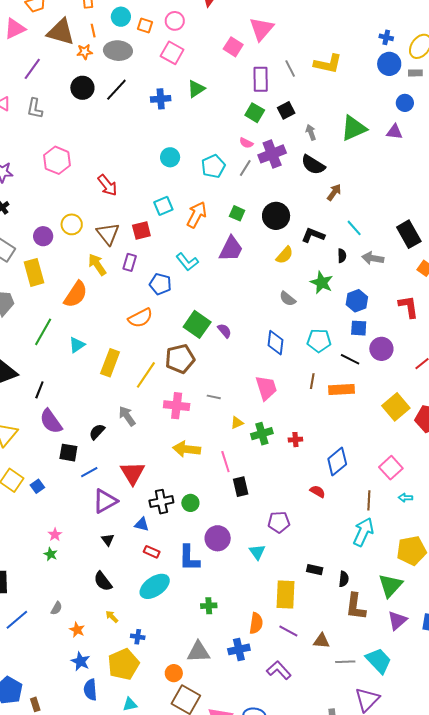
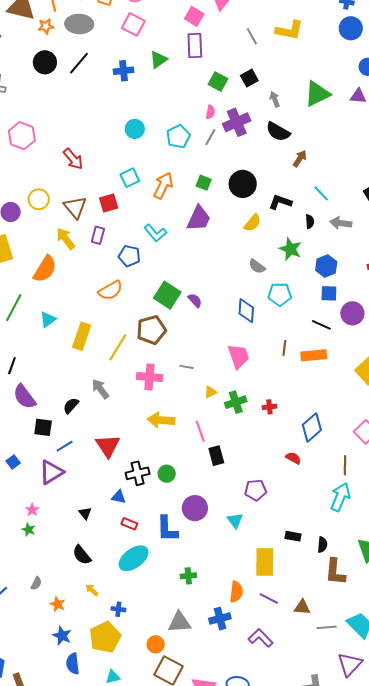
purple rectangle: (261, 79) -> (195, 46), moved
pink semicircle: (246, 143) -> (210, 112), turned -104
cyan pentagon: (319, 341) -> (280, 294), moved
purple triangle: (105, 501) -> (51, 472), moved

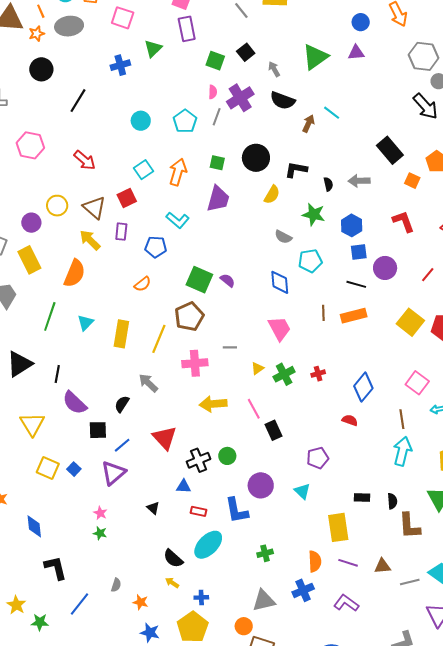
black line: (79, 63) -> (78, 101), moved
cyan line: (321, 193) -> (332, 113), moved
orange semicircle: (110, 290) -> (143, 284), size x0.7
black semicircle: (82, 555) -> (173, 559), moved

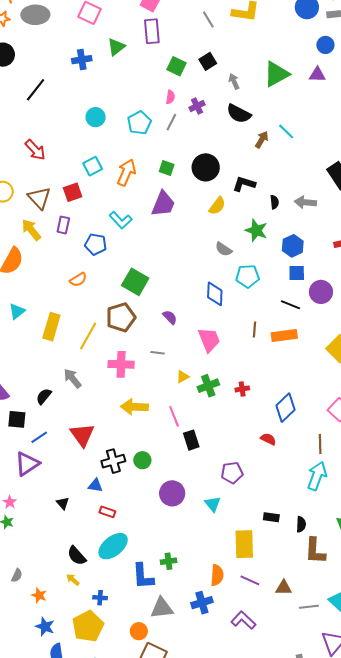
purple cross: (240, 98) -> (197, 106), size x0.6
purple semicircle: (228, 280) -> (170, 317), moved
blue L-shape: (237, 510) -> (143, 576), moved

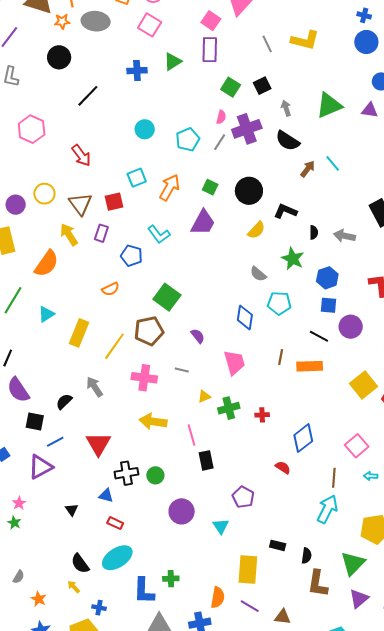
purple cross: (197, 106) -> (247, 129), size x1.8
purple pentagon: (232, 473) -> (243, 497), turned 30

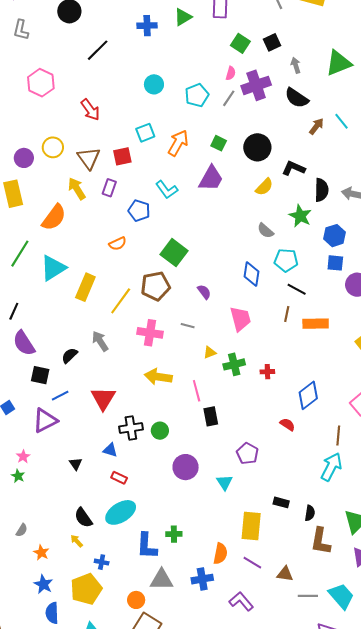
black semicircle: (314, 232) -> (322, 190), size x1.6
cyan triangle: (46, 314) -> (53, 268), size x1.6
black line: (319, 336) -> (297, 289), moved

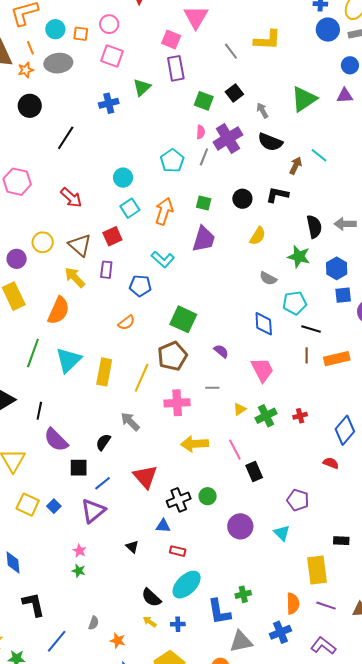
cyan circle: (154, 84) -> (123, 178), moved
black circle: (257, 147) -> (242, 199), size x0.7
black L-shape: (294, 168) -> (277, 195), moved
blue cross: (102, 562) -> (178, 624), moved

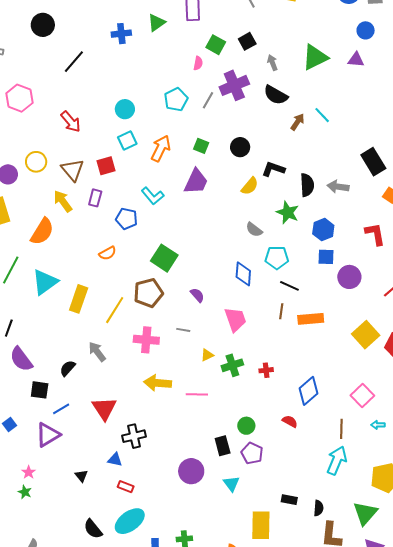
pink semicircle: (201, 132) -> (198, 63), moved
black L-shape: (277, 195) -> (273, 169), moved
pink line: (235, 450) -> (197, 394), turned -70
black rectangle: (254, 471) -> (223, 446), moved
green circle: (208, 496) -> (246, 426), moved

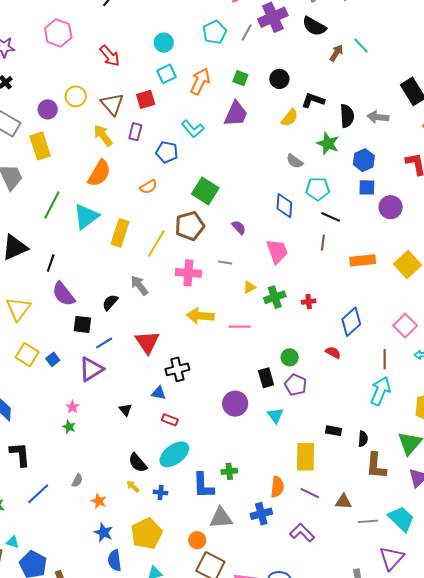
orange semicircle: (42, 232) -> (99, 173), moved
orange rectangle: (311, 319) -> (363, 260), moved

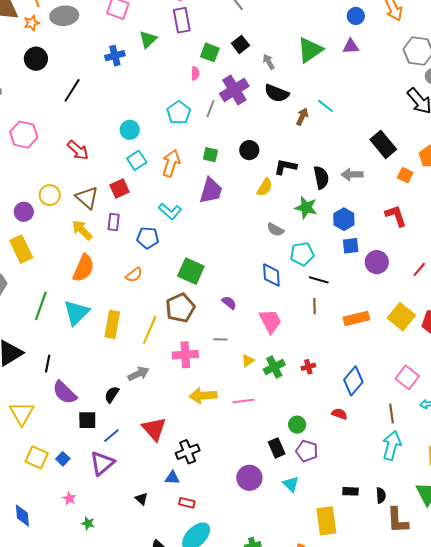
gray arrow: (139, 285) -> (138, 374), turned 110
pink star: (72, 407) -> (69, 498), moved

